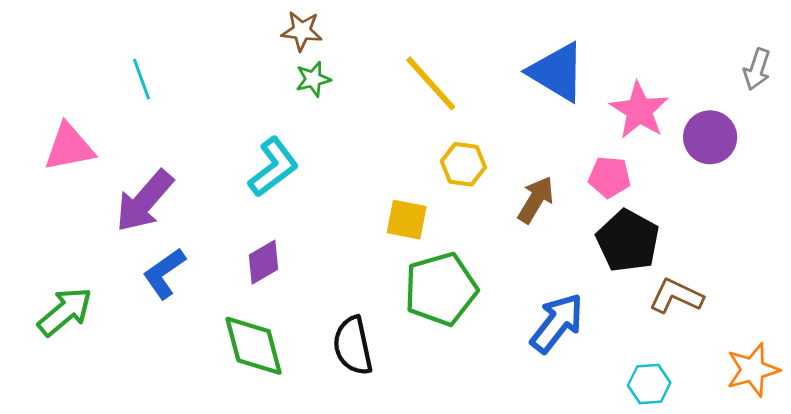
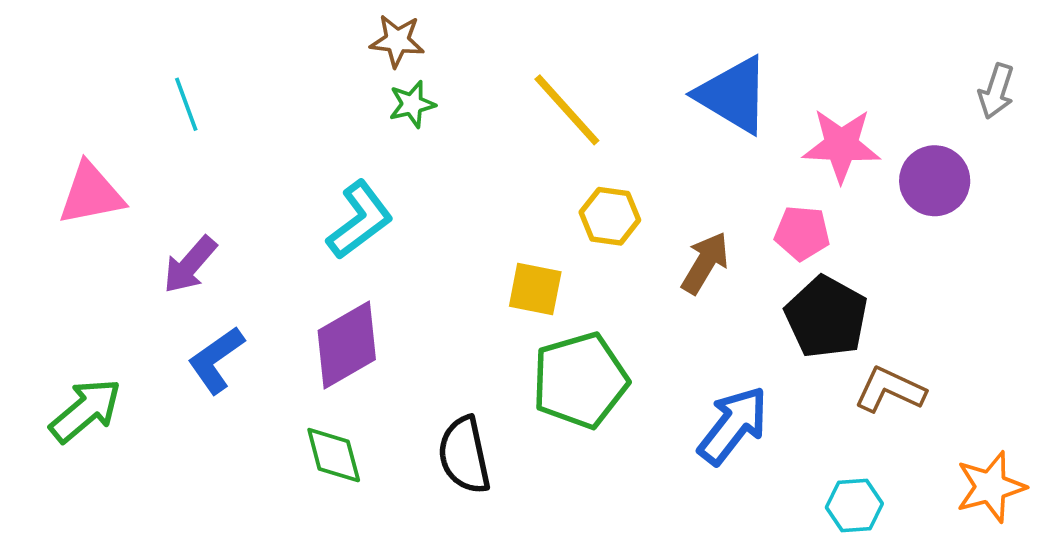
pink star: (639, 110) -> (841, 145), turned -30
purple arrow: (144, 201) -> (190, 265), size x0.7
purple diamond: (263, 262) -> (347, 345), size x1.5
green diamond: (254, 346) -> (334, 455), size x0.7

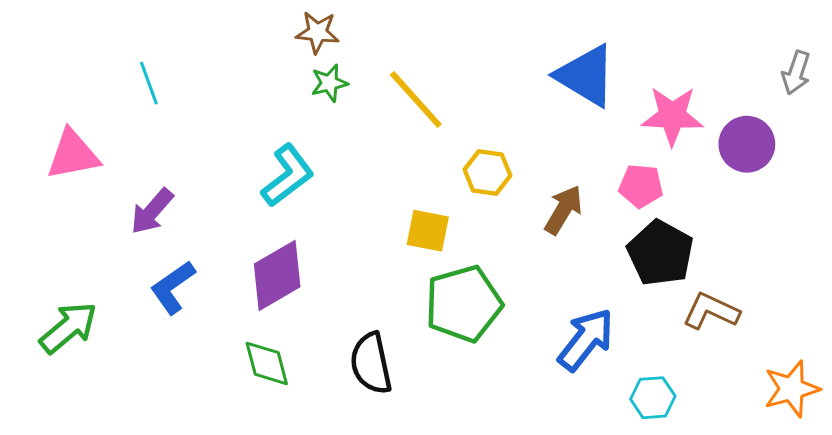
yellow line: (567, 110) -> (416, 99), moved
cyan hexagon: (854, 506) -> (653, 398), moved

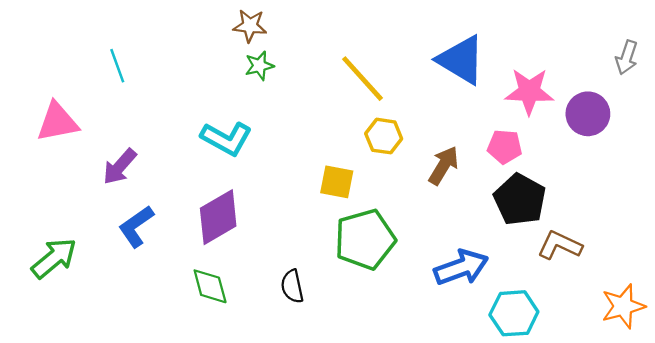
yellow line: (416, 99) -> (363, 79), moved
cyan L-shape: (288, 176) -> (226, 138), turned 66
blue arrow: (586, 340) -> (461, 268), turned 32
black semicircle: (371, 363) -> (292, 286), size x0.7
cyan hexagon: (653, 398) -> (514, 313), size x1.4

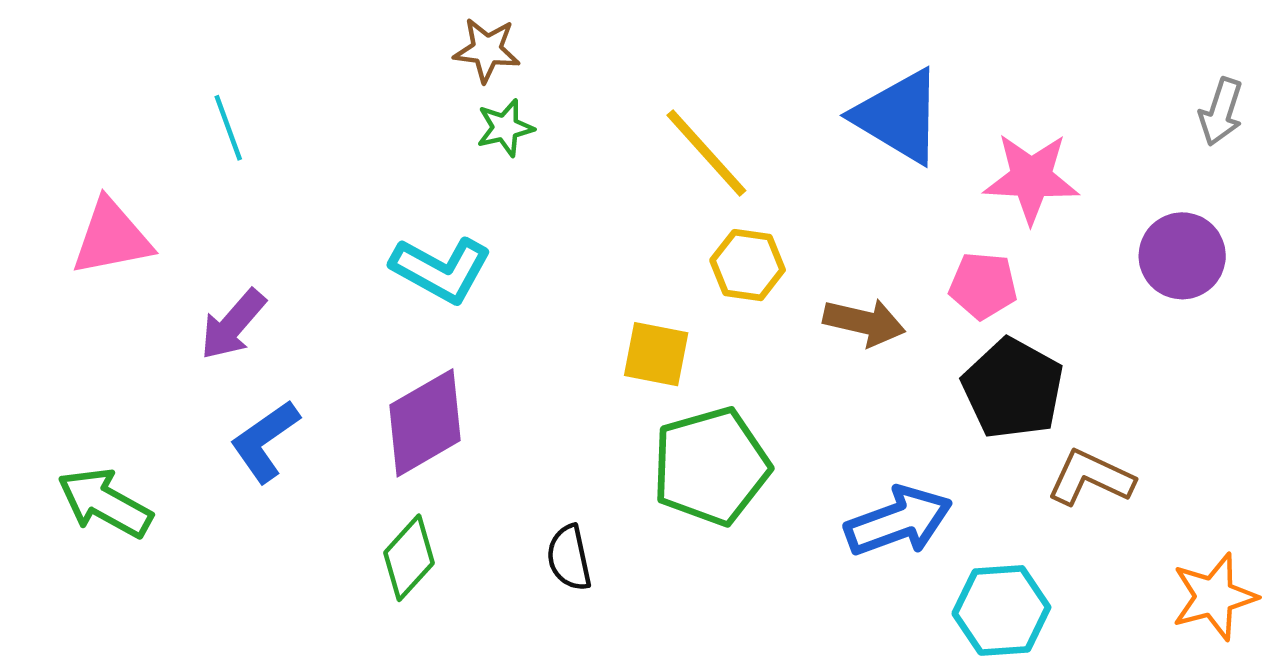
purple circle: (588, 114) -> (1182, 256), moved
brown arrow: (444, 165) -> (864, 322), turned 72
green arrow: (54, 258) -> (105, 503), turned -111
green diamond: (210, 286) -> (409, 558), turned 57

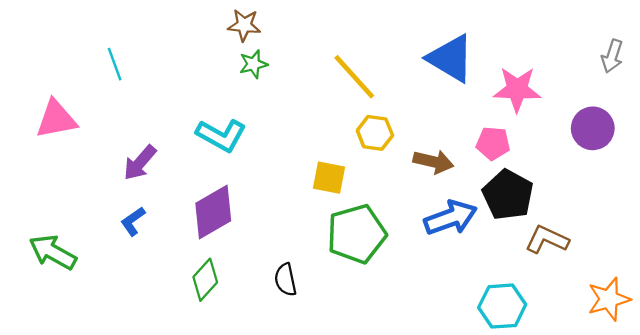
purple arrow: (233, 324) -> (140, 163), moved
blue L-shape: (265, 441) -> (133, 221), size x0.7
blue arrow: (899, 521) -> (451, 218), moved

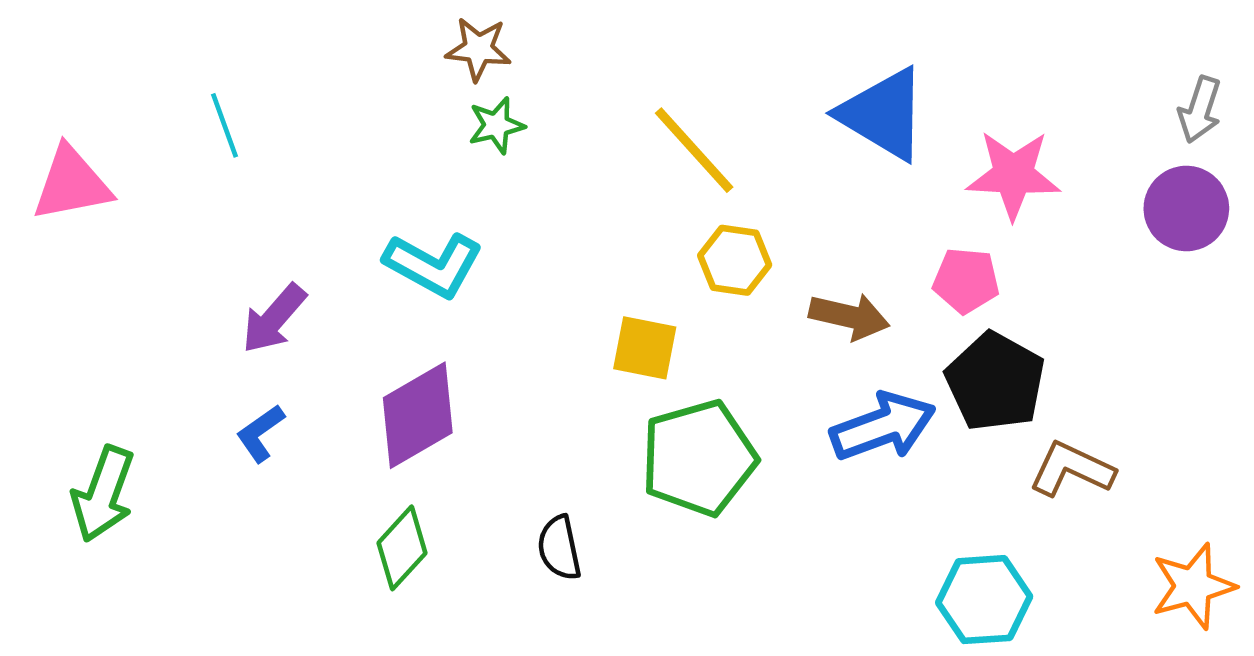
pink triangle: (56, 119) -> (72, 184), moved
purple circle: (593, 128) -> (1186, 209), moved
green arrow: (53, 252) -> (103, 494), turned -99

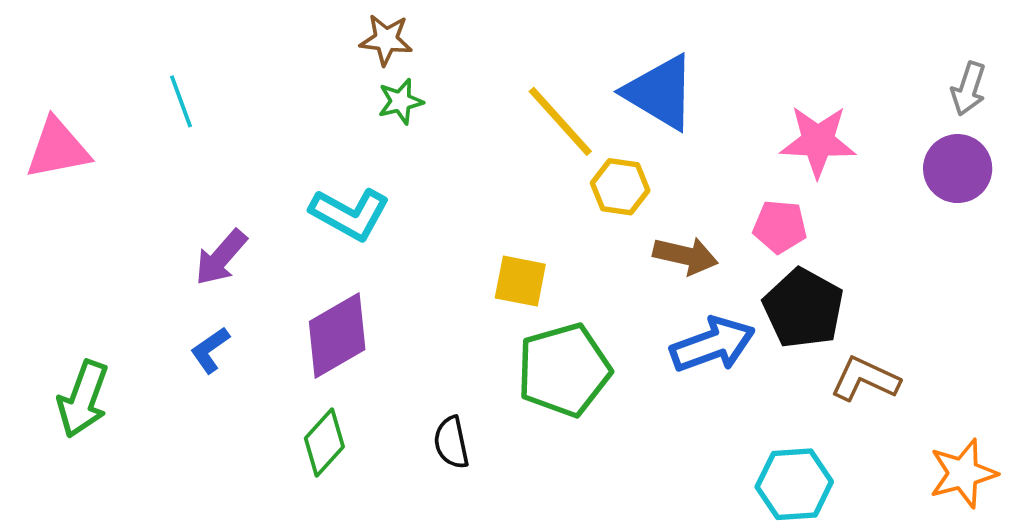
blue triangle: (883, 114) -> (660, 92), moved
yellow hexagon: (735, 260) -> (620, 187), moved

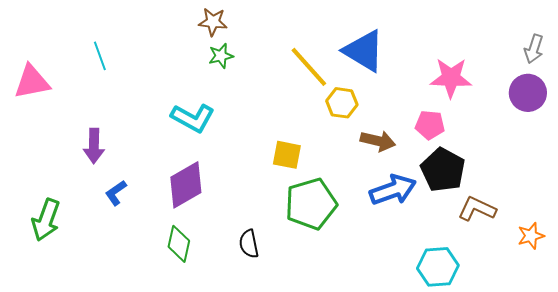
purple arrow: (221, 257) -> (94, 146), moved, turned -40
green diamond: (324, 443) -> (179, 244), turned -30
orange star: (963, 473) -> (531, 236), moved, size x0.7

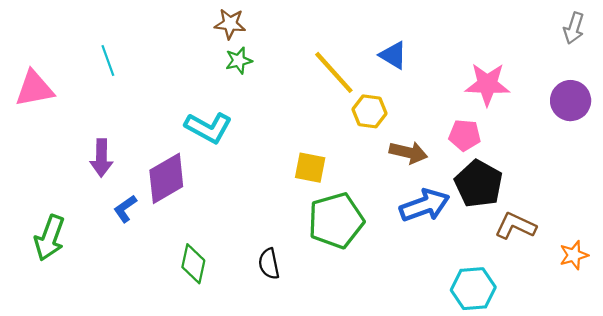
gray arrow: (534, 49) -> (574, 28), moved
blue triangle: (364, 51) -> (393, 55), size x0.6
purple diamond: (186, 185) -> (166, 178), moved

